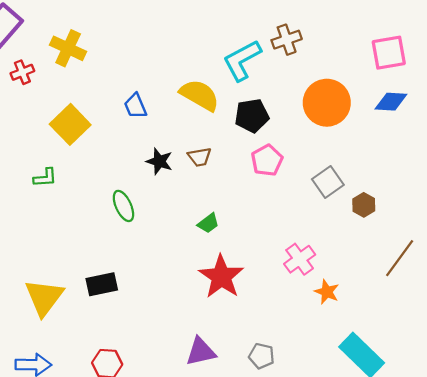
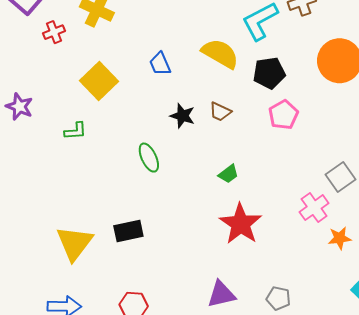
brown trapezoid: (200, 157) -> (220, 112), turned 35
gray square: (328, 182) -> (341, 177), moved
orange star: (327, 292) -> (340, 238), turned -30

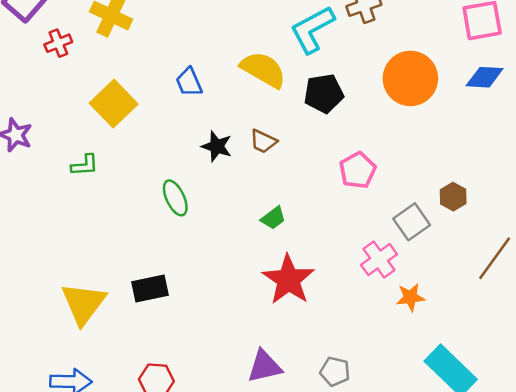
pink pentagon: (283, 115) -> (358, 170), moved

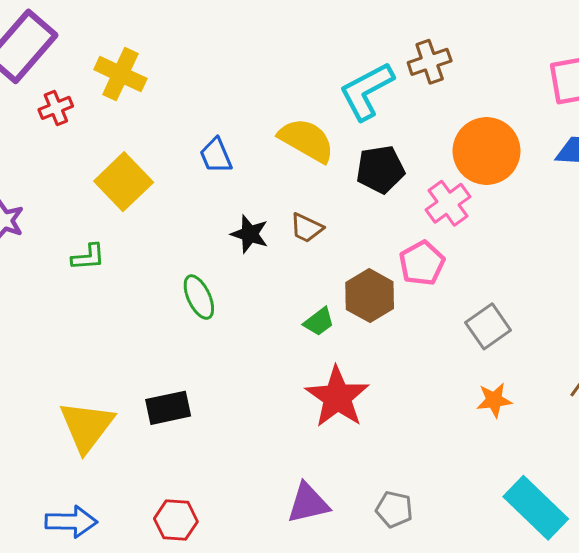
brown hexagon: (453, 197) -> (370, 296), moved, size x1.5
pink cross: (379, 260) -> (448, 203), moved
orange star: (410, 297) -> (494, 400), moved

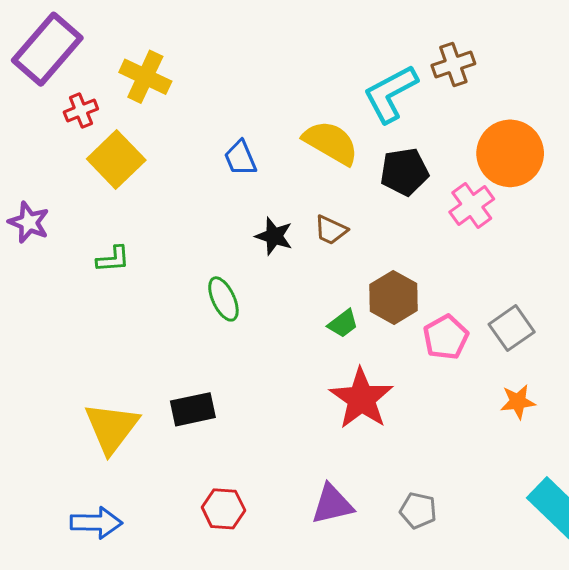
yellow square: (124, 182) -> (116, 160), moved
pink pentagon: (422, 263) -> (446, 337), moved
red hexagon: (176, 520) -> (223, 509), moved

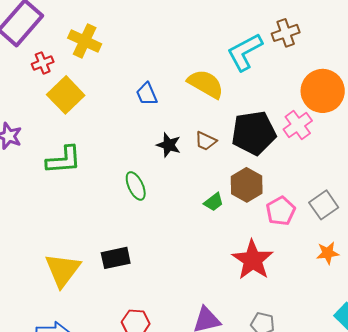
black pentagon: (404, 172) -> (254, 133), moved, size x1.4
green L-shape: (113, 259) -> (64, 160), size x1.6
red star: (361, 399) -> (253, 260), moved

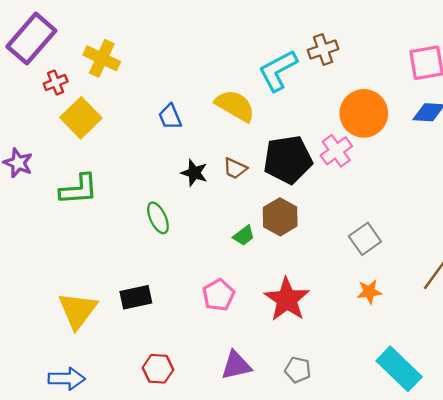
pink pentagon: (281, 211) -> (218, 295), moved

